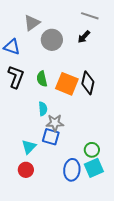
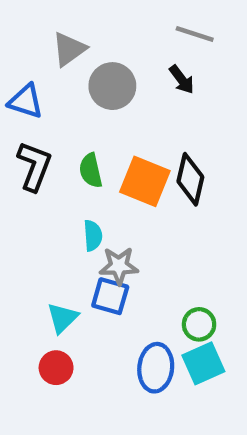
black arrow: (84, 37) -> (182, 80), turned -80

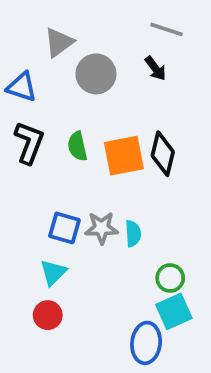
orange square: (145, 181) -> (124, 156), turned -33
cyan semicircle: (93, 236) -> (133, 233), moved
blue square: (110, 296) -> (64, 228), moved
blue ellipse: (156, 368) -> (146, 343), moved

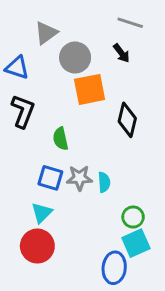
green semicircle: (77, 146) -> (61, 139), moved
orange square: (124, 156) -> (90, 89), moved
red circle: (48, 315) -> (37, 246), size x1.5

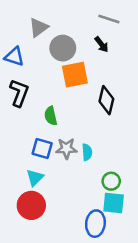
cyan square: (136, 243) -> (114, 203), turned 30

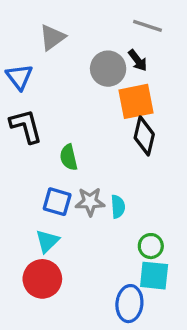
gray circle: (63, 48) -> (108, 69), moved
blue triangle: (14, 57) -> (19, 77), turned 35
orange square: (75, 75) -> (136, 101), moved
black L-shape: (19, 93) -> (26, 126), turned -36

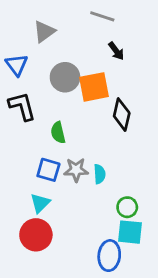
gray line: (147, 26) -> (102, 16), moved
gray circle: (108, 69) -> (65, 77), moved
orange square: (136, 101) -> (94, 87), moved

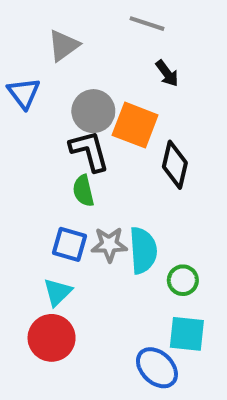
orange square: (94, 87) -> (135, 125), turned 32
black L-shape: (22, 106) -> (89, 151), moved
cyan semicircle: (100, 174) -> (143, 250), size x1.6
green circle: (127, 207) -> (183, 280), moved
blue ellipse: (109, 256) -> (157, 368), turned -52

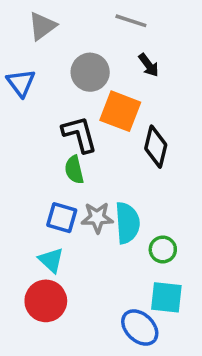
gray triangle: (63, 45) -> (42, 26), moved
gray circle: (93, 111) -> (90, 72), moved
cyan triangle: (58, 292) -> (51, 260), turned -32

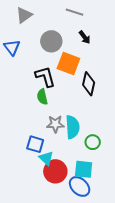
blue square: (62, 218) -> (35, 144), moved
cyan triangle: (51, 260) -> (46, 158), moved
cyan square: (166, 297) -> (84, 169), moved
red circle: (46, 301) -> (55, 171), moved

